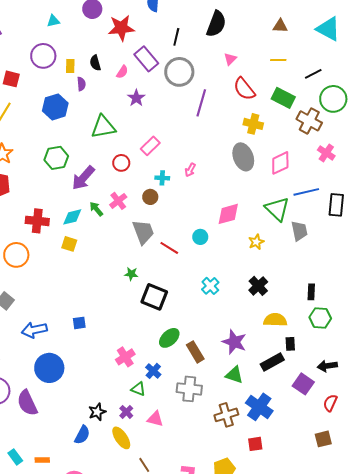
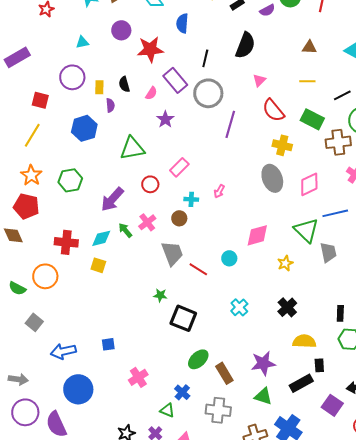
brown cross: (309, 121) -> (338, 142), turned -35
green hexagon: (56, 158) -> (70, 180), moved
purple star: (234, 342) -> (263, 363), turned -30
pink cross: (125, 357) -> (138, 377), moved

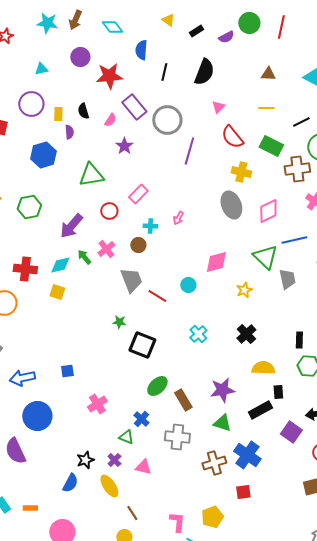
black line: (205, 58) -> (164, 72), moved

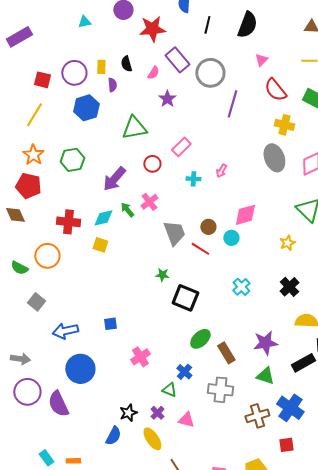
purple circle: (31, 104) -> (74, 73), moved
brown circle: (138, 245) -> (208, 227), moved
pink diamond: (216, 262) -> (245, 215), moved

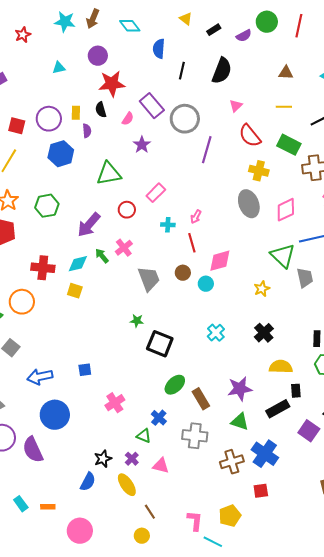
red star: (152, 29) -> (112, 84), moved
red line: (200, 249) -> (192, 243), moved, turned 42

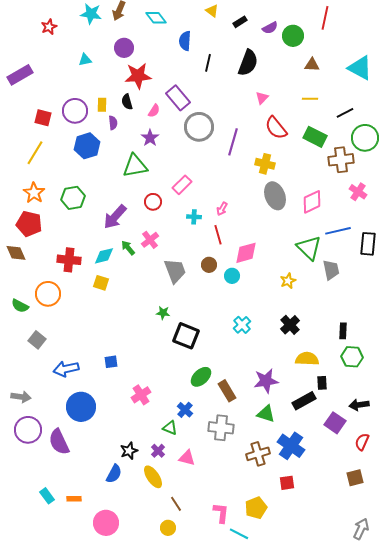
green circle: (267, 22) -> (293, 36), moved
gray circle: (185, 119) -> (199, 127), moved
purple star: (142, 145) -> (150, 138), moved
yellow cross: (259, 171) -> (265, 164), moved

